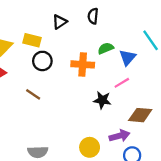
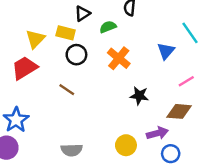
black triangle: (60, 22) -> (82, 14), moved
green semicircle: (106, 48) -> (108, 27), moved
orange cross: (83, 64) -> (119, 58), turned 35
pink line: (122, 83) -> (186, 81), moved

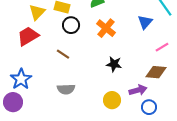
black star: (139, 96) -> (114, 64), moved
gray semicircle: (72, 150) -> (66, 89), moved

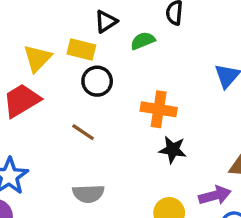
orange cross: (106, 28) -> (159, 109), moved, turned -30

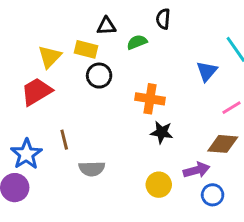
black triangle: (106, 21) -> (106, 26), turned 30
brown line: (83, 132) -> (64, 140), moved, turned 42

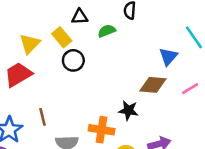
yellow rectangle: (86, 49) -> (62, 37), turned 36
orange cross: (150, 99) -> (102, 130), moved
brown diamond: (223, 144) -> (153, 85), moved

